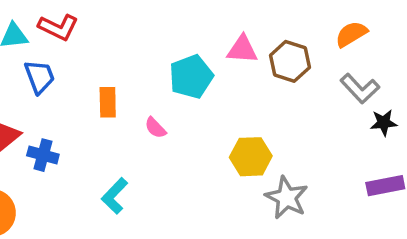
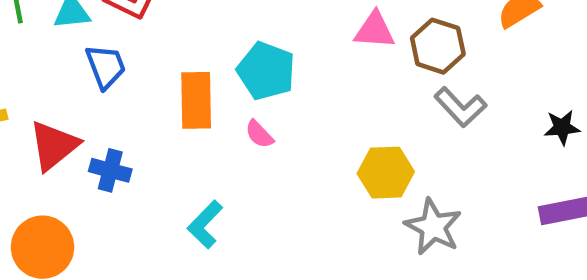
cyan pentagon: (191, 77) -> (266, 71), moved, turned -30
gray L-shape: (360, 89) -> (460, 107), moved
orange rectangle: (108, 102) -> (196, 100), size x1.4

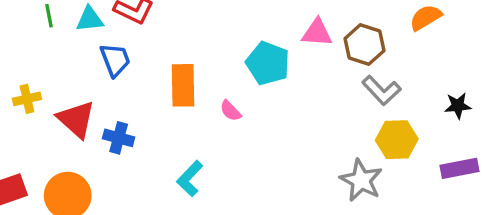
cyan pentagon: (266, 71) -> (268, 63), moved
red triangle: (54, 145) -> (76, 119), turned -39
yellow hexagon: (386, 173) -> (397, 140), moved

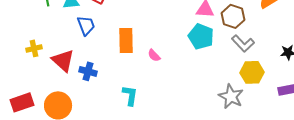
cyan pentagon: (268, 63) -> (201, 36), moved
cyan L-shape: (190, 179) -> (130, 95), turned 145

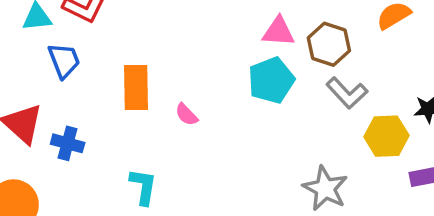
cyan pentagon: (201, 36) -> (271, 80), turned 30
yellow hexagon: (252, 72) -> (386, 136), moved

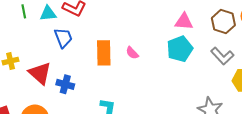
brown hexagon: (329, 44) -> (223, 22), moved
pink semicircle: (186, 115) -> (132, 53), moved

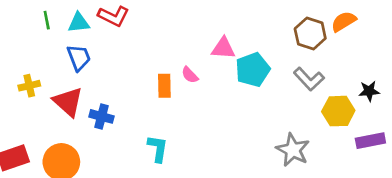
pink triangle: (184, 22) -> (223, 48), moved
blue trapezoid: (63, 38) -> (79, 58), moved
orange rectangle: (104, 53) -> (164, 86), moved, size x0.7

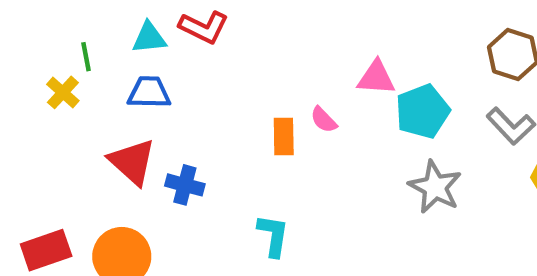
green line: (47, 20) -> (86, 57), moved
blue trapezoid: (79, 58) -> (149, 92), turned -68
yellow cross: (29, 86) -> (63, 92), moved, turned -35
gray star: (293, 150) -> (435, 187), moved

